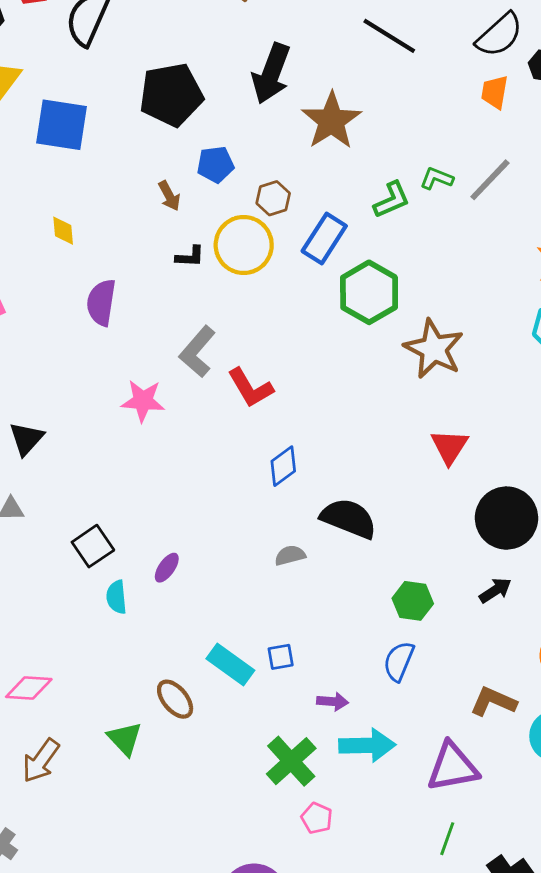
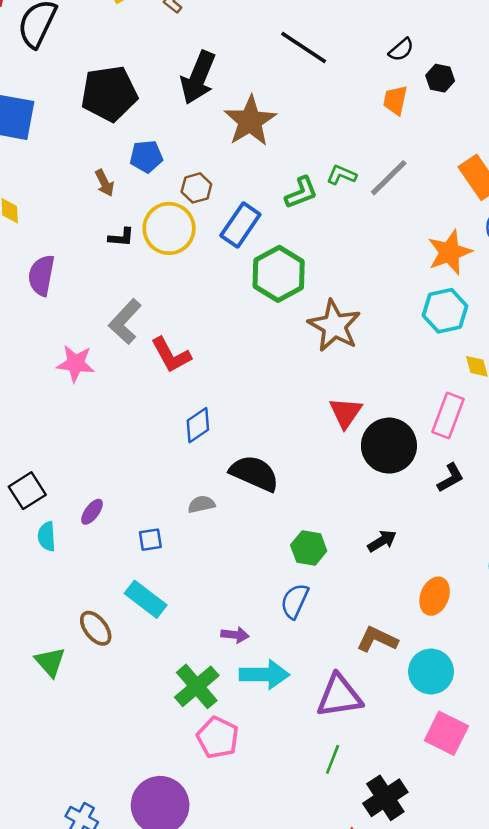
black semicircle: (499, 35) -> (401, 50), size x0.6
black circle: (507, 518) -> (389, 446), moved
blue square: (281, 657) -> (150, 540), moved
pink pentagon: (317, 818) -> (218, 738), size x1.5

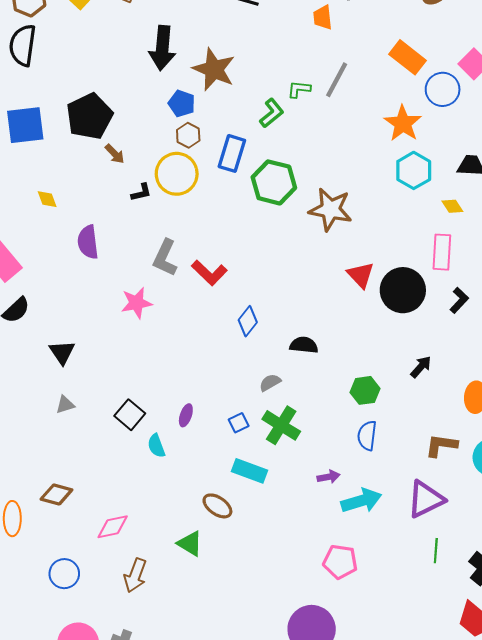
black pentagon: (109, 94) -> (89, 116), moved
blue pentagon: (146, 156) -> (182, 103), moved, turned -30
black semicircle: (254, 473) -> (304, 345), size x0.7
green cross: (197, 686) -> (281, 425), moved

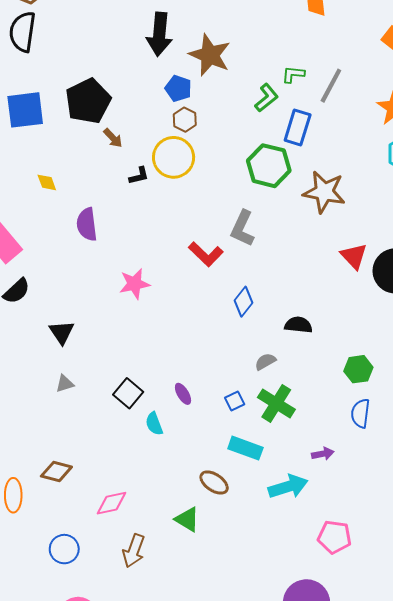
gray line: (337, 80) -> (331, 86), moved
blue rectangle: (232, 153) -> (298, 128), moved
gray L-shape: (165, 258) -> (242, 228), moved
purple ellipse: (186, 415) -> (183, 394), turned -50
cyan arrow: (361, 501) -> (288, 487), moved

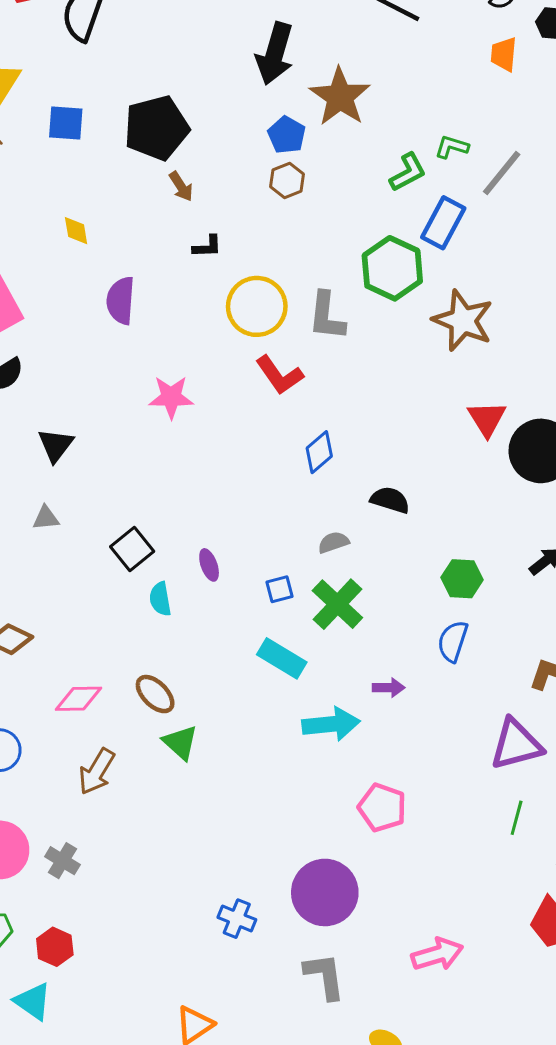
blue square: (25, 110) -> (66, 123), size x0.7
yellow circle: (174, 157) -> (257, 306), moved
gray L-shape: (242, 228) -> (327, 316), moved, turned -30
brown ellipse: (214, 483) -> (155, 694), moved

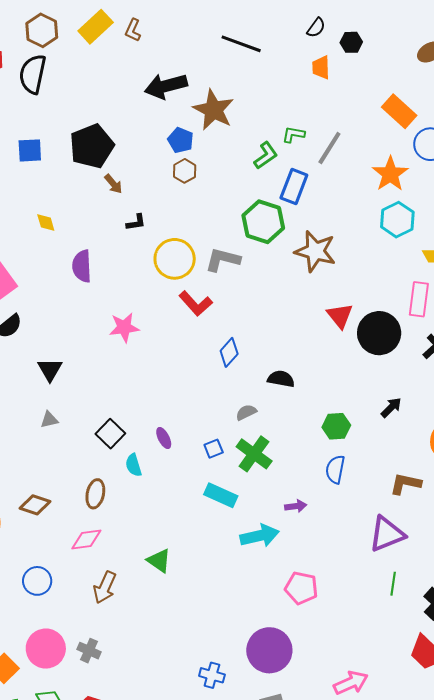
black arrow: (275, 54) -> (166, 86), turned 66
gray L-shape: (327, 316) -> (223, 260), turned 105
brown ellipse: (155, 694) -> (95, 494), moved, turned 64

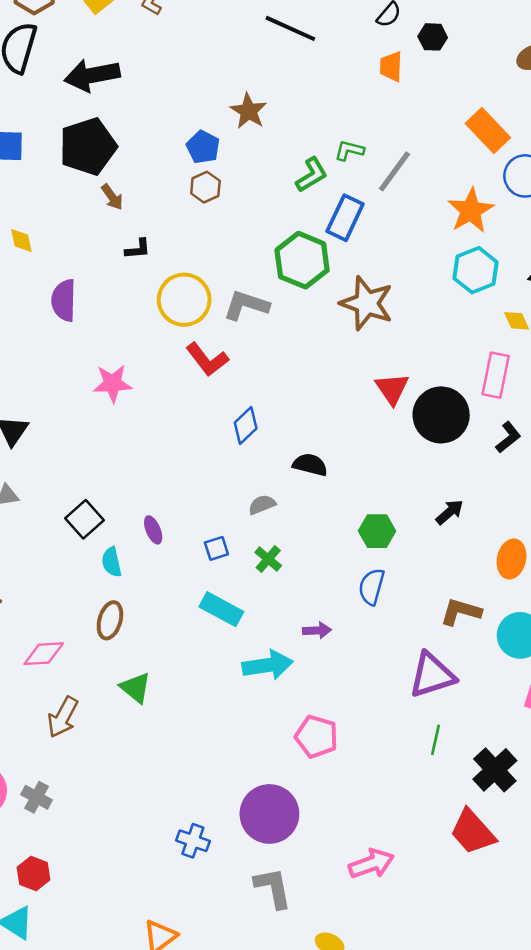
black arrow: (166, 86) -> (92, 75), moved
brown star: (214, 110) -> (249, 111), size x0.7
green cross: (254, 454) -> (268, 559), size x0.6
brown ellipse: (95, 494) -> (110, 620), moved

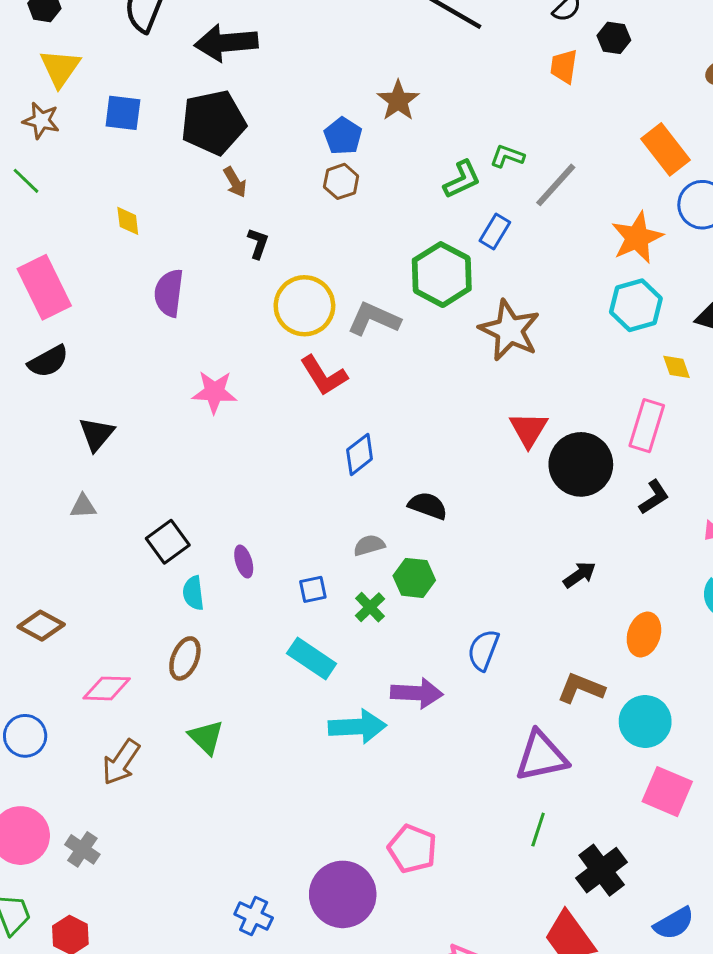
blue rectangle: (345, 218) -> (495, 232), size x0.7
black L-shape: (138, 249) -> (258, 243), turned -72
green hexagon: (377, 531) -> (414, 578), moved
purple arrow: (317, 630) -> (417, 693), size x1.6
pink pentagon: (316, 737) -> (412, 849), moved

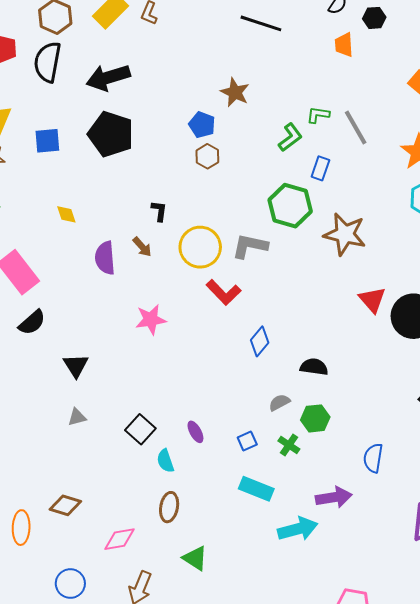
black pentagon: (213, 122) -> (111, 134), turned -30
brown arrow: (235, 182) -> (142, 247), moved
gray line: (556, 185) -> (356, 128), turned -60

